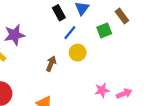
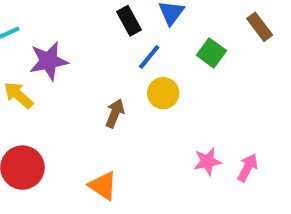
brown rectangle: (122, 16) -> (260, 27), moved
green square: (104, 30) -> (211, 53), turned -32
pink arrow: (124, 94) -> (248, 168), turned -40

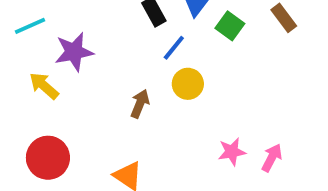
green square: (211, 53) -> (230, 26), moved

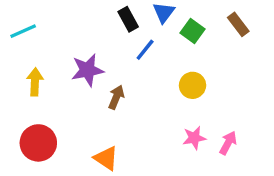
purple star: (74, 52) -> (87, 70), moved
yellow circle: (188, 84) -> (193, 85), moved
yellow arrow: (44, 86) -> (35, 82), turned 52

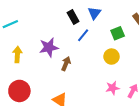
green square: (193, 31) -> (118, 33), moved, turned 32

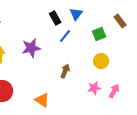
yellow circle: (112, 57) -> (101, 61), moved
brown arrow: (66, 64) -> (65, 71), moved

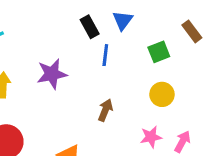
blue line: (65, 36) -> (105, 55), turned -32

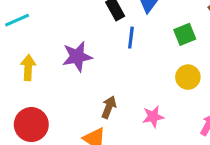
brown arrow: (105, 110) -> (109, 107), moved
pink star: (151, 137) -> (153, 117), moved

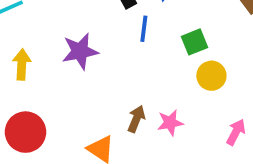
green square: (185, 34) -> (195, 42), moved
brown arrow: (109, 107) -> (136, 119), moved

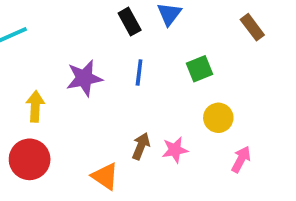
blue line: (144, 29) -> (139, 72), moved
yellow arrow: (22, 64) -> (35, 106), moved
yellow circle: (211, 76) -> (218, 118), moved

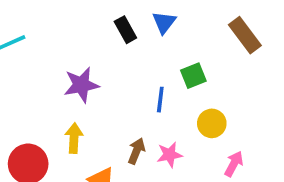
brown rectangle: (252, 27) -> (245, 35), size x1.4
blue line: (139, 72) -> (160, 100), moved
yellow arrow: (35, 106) -> (74, 138), moved

